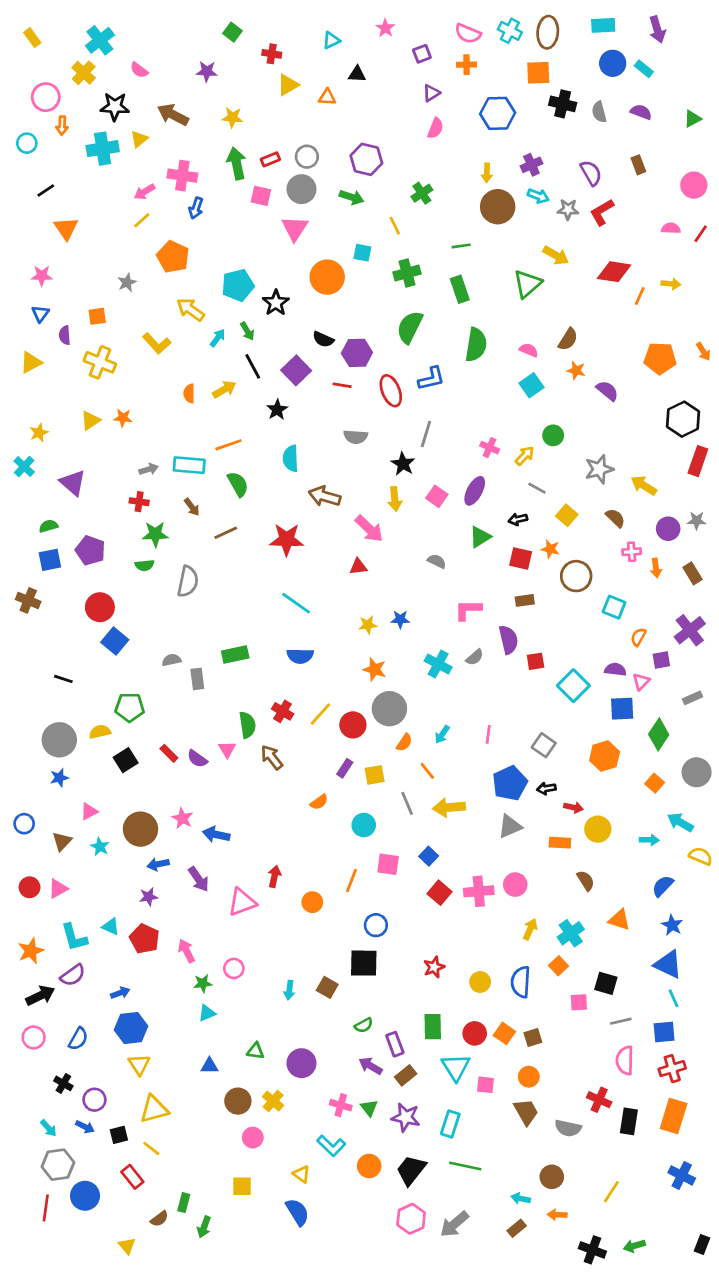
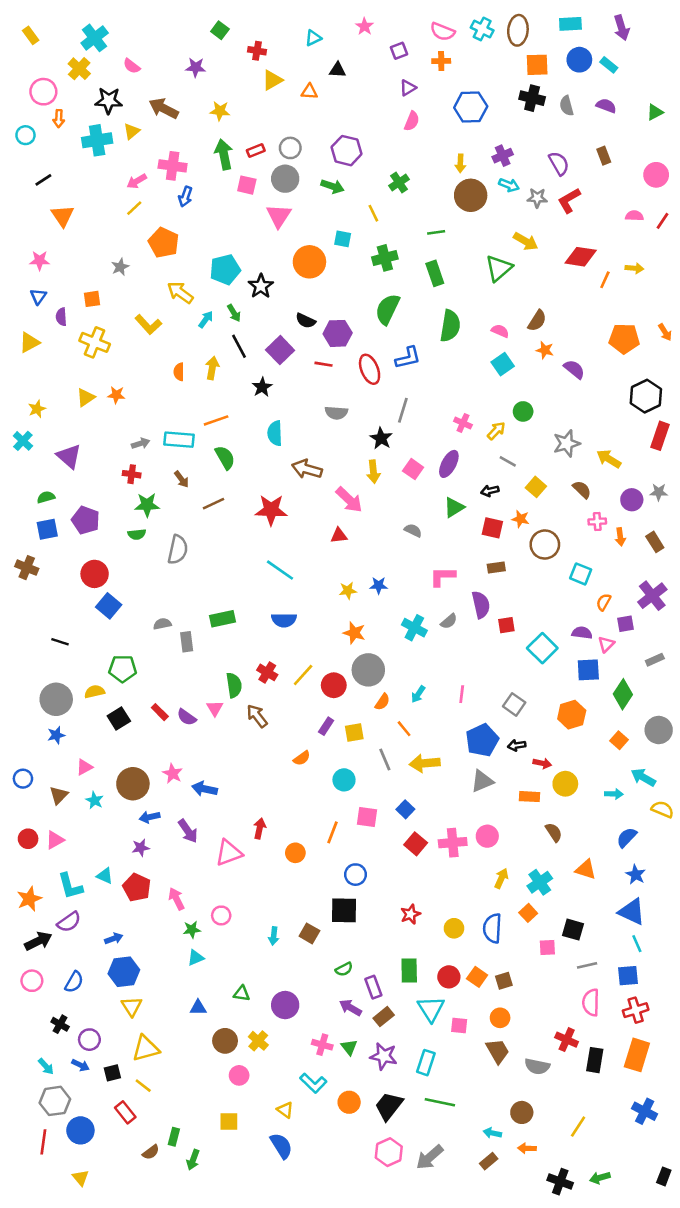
orange square: (538, 73) -> (537, 65), moved
yellow arrow: (224, 389) -> (212, 368), turned -50
yellow triangle: (127, 1246) -> (80, 1178), moved

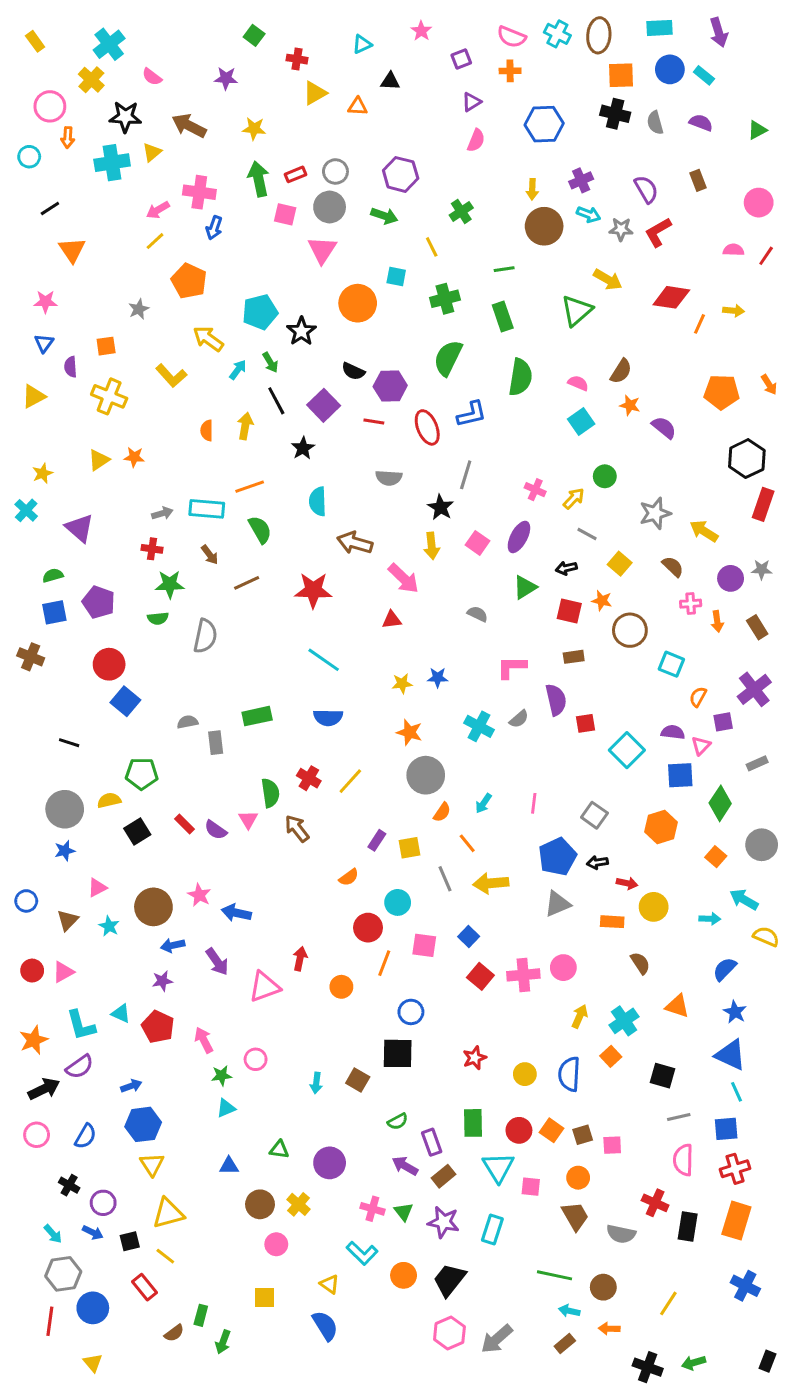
red circle: (334, 685) -> (368, 928), moved
pink square: (547, 947) -> (612, 1145), moved
green line: (440, 1102) -> (554, 1275), moved

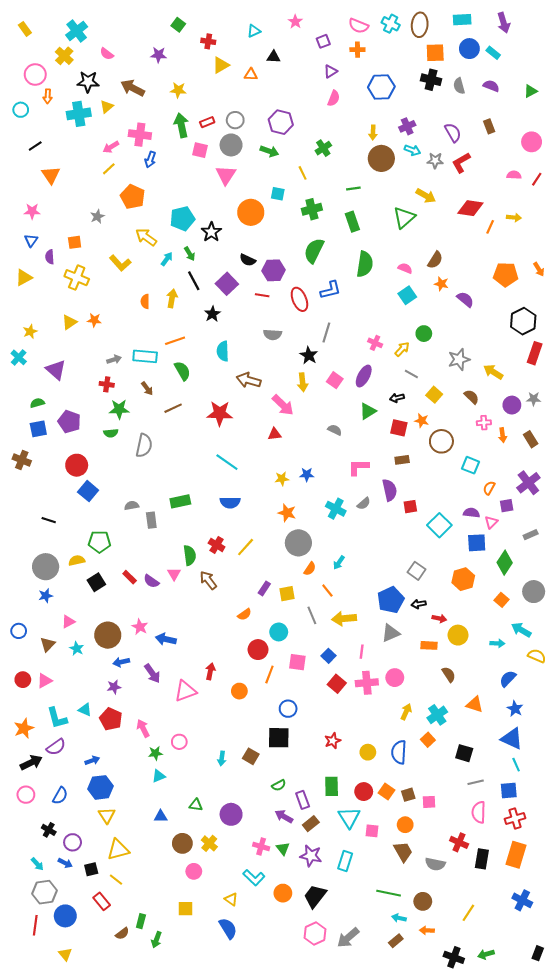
pink line: (534, 803) -> (362, 652), moved

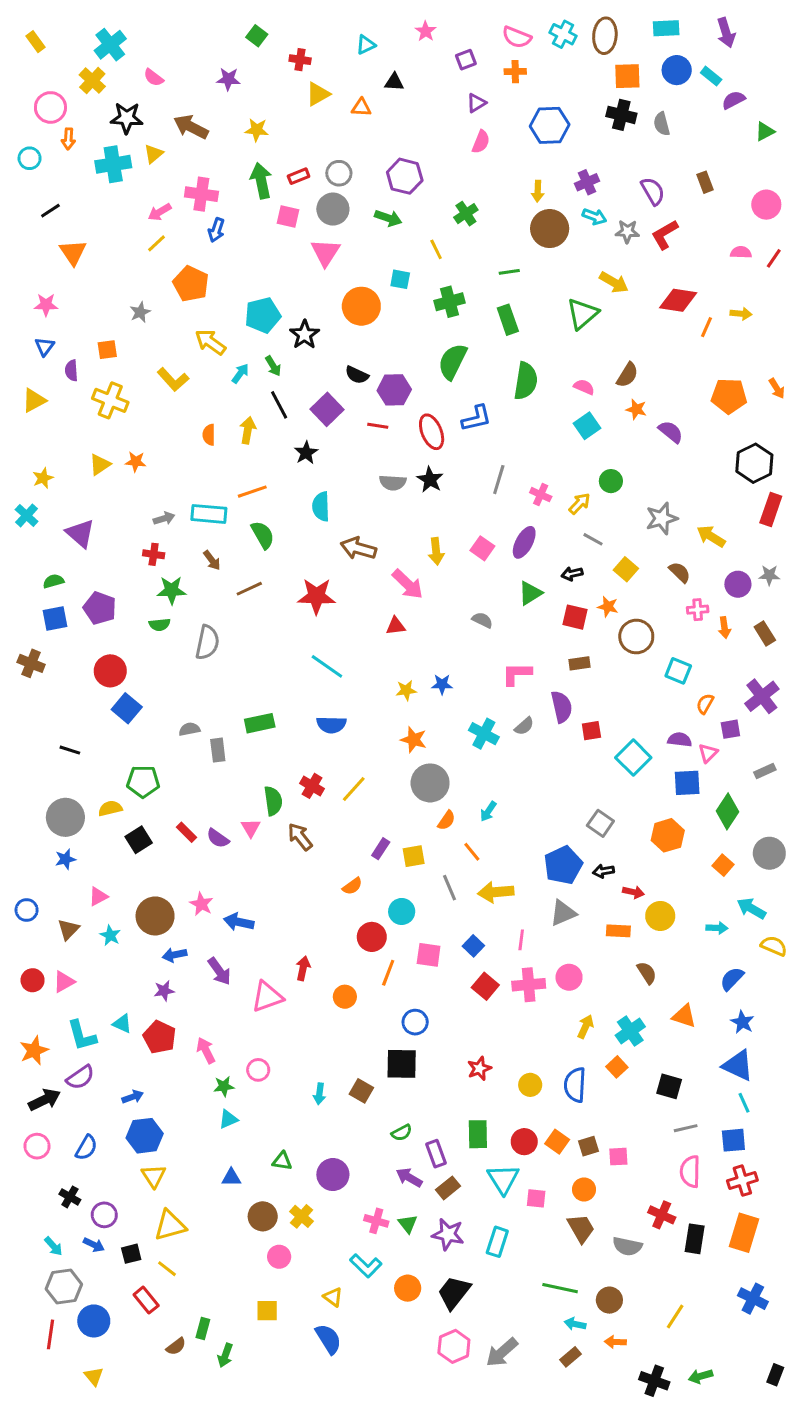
purple semicircle: (491, 86) -> (733, 100), moved, turned -49
gray line: (326, 333) -> (499, 480), moved
black star: (309, 355) -> (430, 480), moved

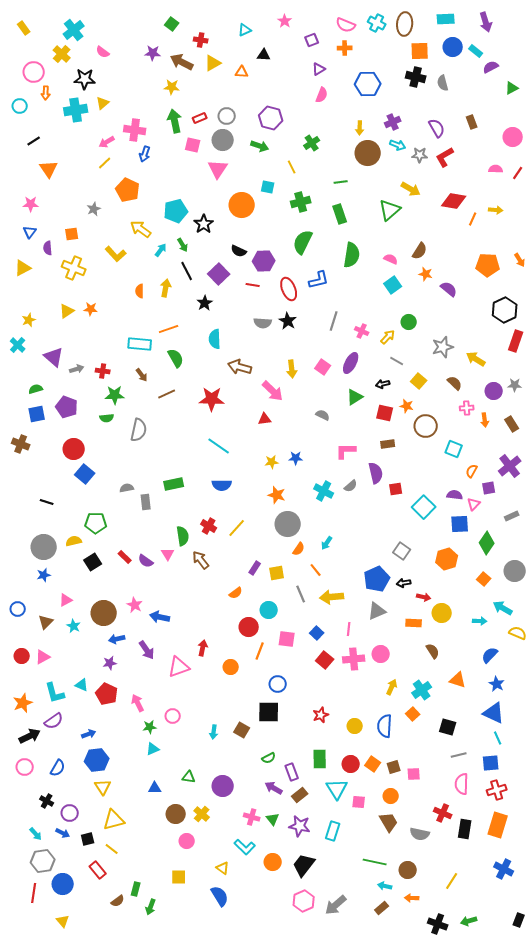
brown arrow: (191, 127) -> (182, 62), moved
gray arrow: (164, 518) -> (77, 369), moved

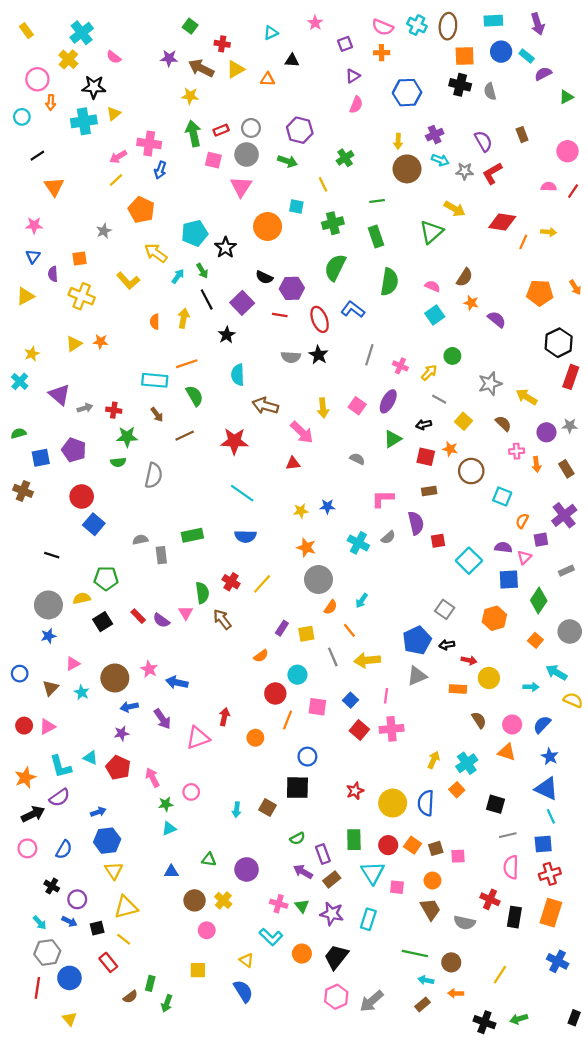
blue L-shape: (319, 280) -> (353, 309), turned -130
green semicircle: (36, 389) -> (19, 433), moved
pink circle: (381, 654) -> (512, 724), moved
yellow circle: (355, 726) -> (393, 803), size x1.6

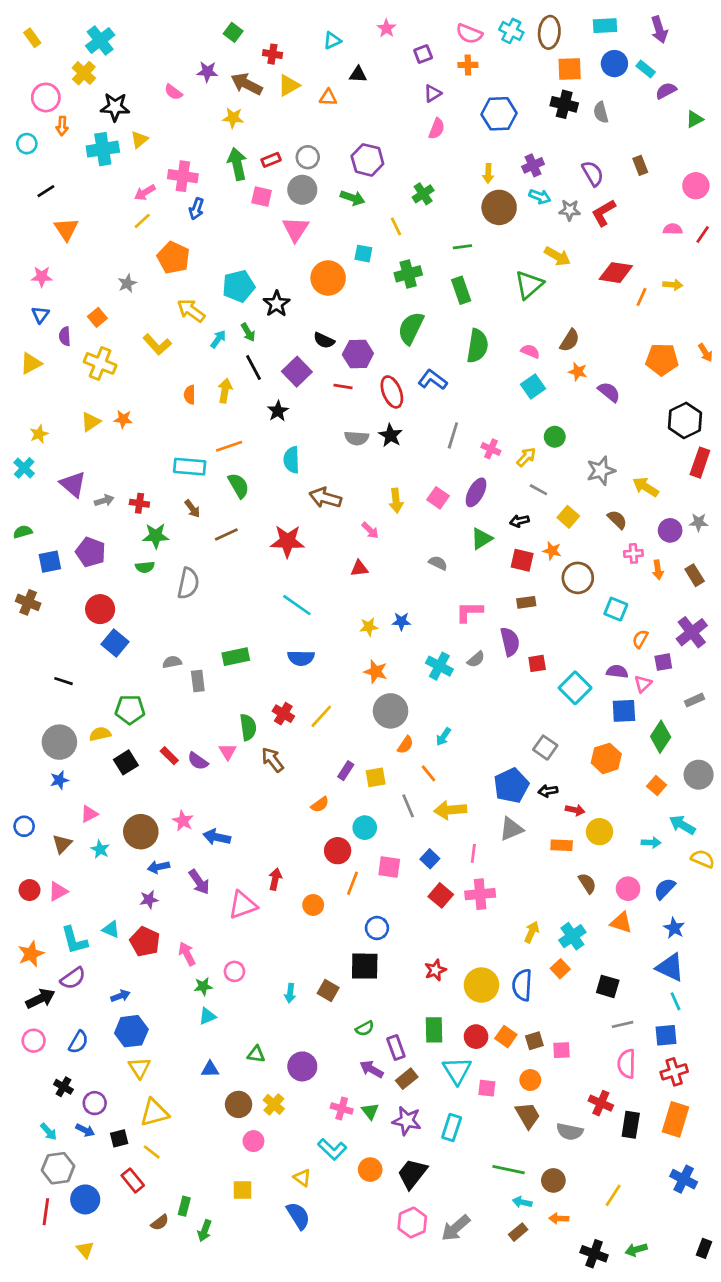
pink semicircle: (114, 57) -> (173, 92), moved
orange square: (79, 259) -> (97, 317), turned -32
pink arrow: (302, 432) -> (370, 530), size x0.6

